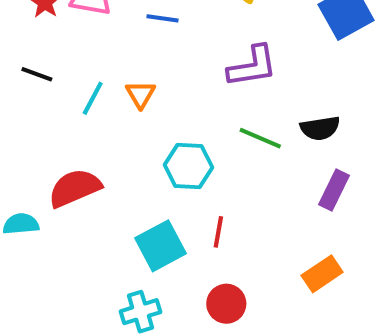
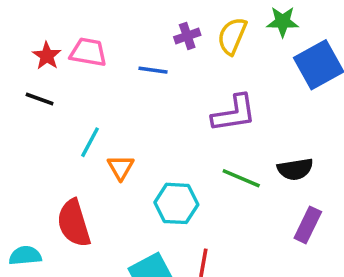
black line: (37, 74) -> (40, 99), moved
orange triangle: (141, 94) -> (121, 167), moved
red semicircle: (75, 188) -> (74, 223), turned -84

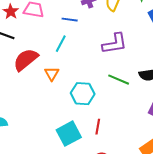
cyan line: (90, 142) -> (61, 44), moved
red semicircle: (74, 223) -> (26, 60), moved, turned 68

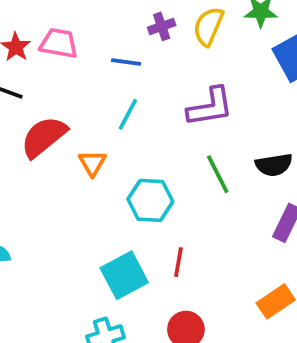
cyan line: (61, 44) -> (128, 114), moved
green line: (119, 80) -> (218, 174), turned 40

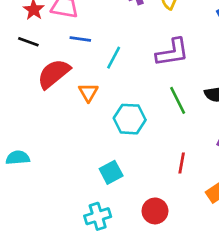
blue line: (126, 62) -> (80, 39), moved
red line: (178, 262) -> (182, 163), moved
cyan square: (124, 275) -> (111, 172), size x0.7

